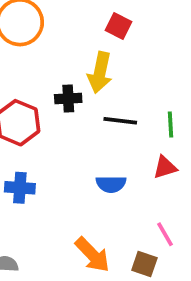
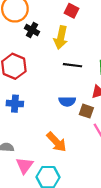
black cross: (68, 98) -> (32, 30), moved, turned 32
brown square: (144, 264) -> (86, 111), moved

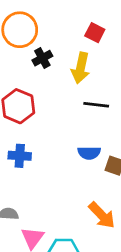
black cross: (32, 30) -> (42, 58), turned 32
orange arrow: (57, 142) -> (102, 215), moved

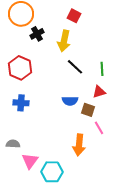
black line: (96, 105) -> (75, 67), turned 36
orange arrow: (102, 215) -> (79, 145), turned 50

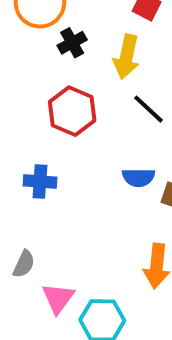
red hexagon: (20, 68) -> (72, 111), moved
gray semicircle: (13, 144) -> (24, 264), turned 112

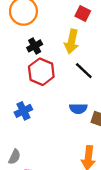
black cross: (72, 43) -> (35, 46), moved
blue cross: (40, 182) -> (23, 111), turned -30

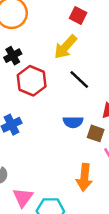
yellow arrow: (72, 41) -> (66, 47), turned 30
black cross: (35, 46) -> (13, 56), moved

